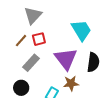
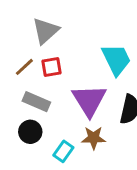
gray rectangle: (31, 63) -> (36, 102), turned 66
black circle: (21, 88) -> (30, 132), moved

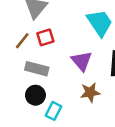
purple triangle: (89, 100) -> (82, 61), size x0.7
cyan rectangle: (63, 151) -> (53, 111), moved

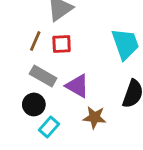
brown line: (22, 41) -> (35, 41), turned -30
purple triangle: (82, 61) -> (77, 86), moved, turned -35

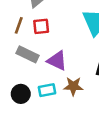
black circle: (34, 104) -> (21, 94), moved
cyan rectangle: (49, 127) -> (47, 90), moved, turned 42

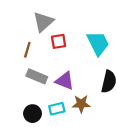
red square: (41, 26) -> (59, 41), moved

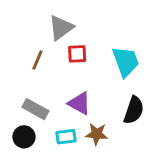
gray rectangle: (37, 76) -> (35, 109), moved
black circle: (33, 114) -> (24, 137), moved

